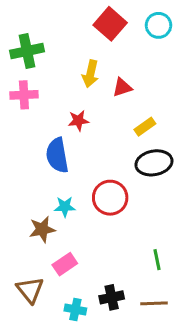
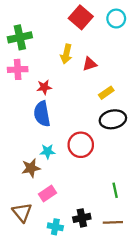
red star: (78, 121) -> (44, 87), moved

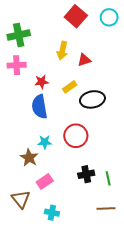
yellow rectangle: (106, 93) -> (70, 87), moved
black ellipse: (113, 119) -> (92, 99), moved
brown star: (31, 168) -> (29, 158), turned -30
black cross: (82, 218) -> (86, 174), moved

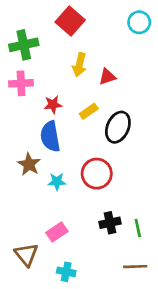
red square: (76, 16) -> (70, 21), moved
black ellipse: (92, 99) -> (118, 127), turned -55
brown star: (29, 158) -> (29, 164), moved

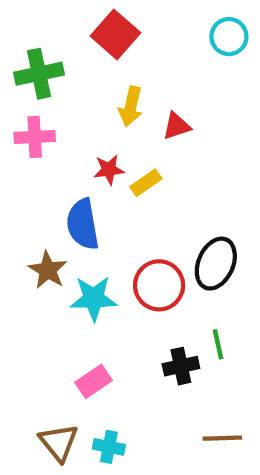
red star: (53, 105) -> (109, 170), moved
black ellipse: (118, 127) -> (216, 264), moved
cyan star: (57, 182) -> (94, 298), size x1.5
green line: (138, 228) -> (218, 344), moved
brown triangle: (26, 255) -> (59, 442), moved

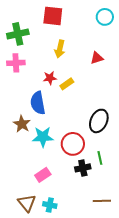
red square: (115, 34) -> (53, 16), turned -35
red triangle: (177, 126) -> (97, 58), moved
red circle: (159, 285) -> (73, 144), moved

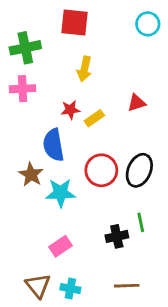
red triangle: (97, 58) -> (137, 103), moved
red circle: (73, 144) -> (101, 170), moved
brown line: (102, 201) -> (127, 286), moved

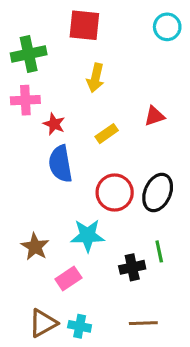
red star: (70, 110) -> (54, 124), moved, turned 30
brown star: (31, 175) -> (35, 247), moved
cyan star: (61, 193) -> (88, 236), moved
brown triangle: (38, 286) -> (43, 323), turned 40

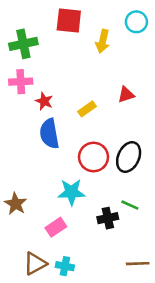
yellow arrow: (96, 78) -> (103, 41), moved
brown star: (35, 247) -> (16, 204), moved
green line: (159, 251) -> (130, 205), turned -54
brown line: (143, 323) -> (138, 264), moved

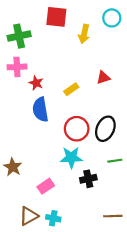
cyan star: (71, 192) -> (71, 157), moved
green line: (130, 205) -> (115, 161), moved, turned -32

